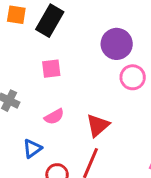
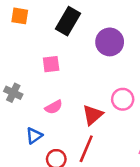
black rectangle: (50, 21) -> (68, 21), moved
pink circle: (133, 77) -> (123, 99), moved

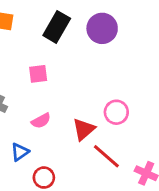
purple circle: (110, 42) -> (102, 28), moved
red line: (86, 149) -> (106, 156), moved, turned -72

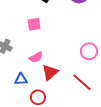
red triangle: (84, 129) -> (50, 72), moved
blue triangle: (20, 152) -> (21, 79), turned 32

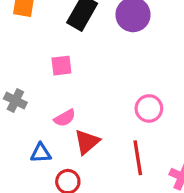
red line: (82, 82) -> (138, 158), turned 40

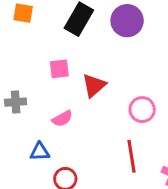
gray cross: (15, 101) -> (16, 102), turned -30
red triangle: (87, 142) -> (94, 85), moved

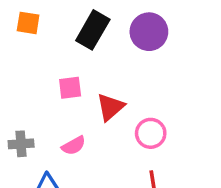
gray cross: (16, 102) -> (21, 144), moved
pink circle: (142, 110) -> (151, 133), moved

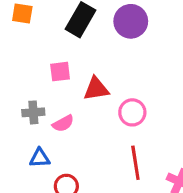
red triangle: (110, 107) -> (96, 89), turned 32
gray cross: (21, 144) -> (33, 112), moved

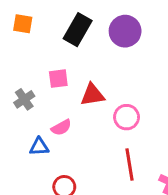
gray cross: (33, 112) -> (24, 99), moved, turned -30
blue triangle: (40, 158) -> (39, 147), moved

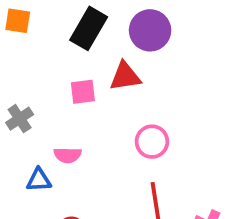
pink square: (58, 79) -> (83, 92), moved
red triangle: (92, 95) -> (125, 76), moved
pink semicircle: (61, 127) -> (68, 155), turned 30

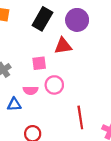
pink square: (83, 92) -> (39, 63), moved
pink circle: (152, 142) -> (54, 85), moved

